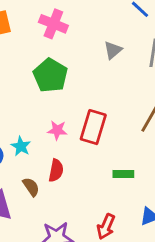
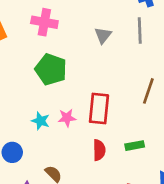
cyan star: (21, 146) -> (41, 121), moved
red semicircle: (56, 170) -> (99, 150), moved

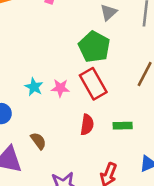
green pentagon: (51, 69) -> (94, 47), moved
red rectangle: (99, 108) -> (93, 84), turned -44

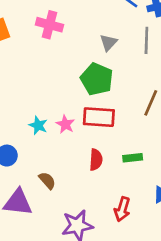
red rectangle: (93, 84) -> (99, 117), turned -52
pink star: (60, 88) -> (65, 124), turned 30

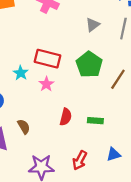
green pentagon: (97, 79) -> (89, 64), moved
red rectangle: (99, 117) -> (47, 59), moved
cyan star: (38, 125) -> (21, 73), moved

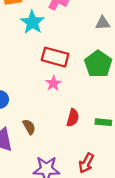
gray triangle: (93, 25) -> (103, 23), turned 32
cyan star: (21, 73) -> (32, 22), moved, size x1.5

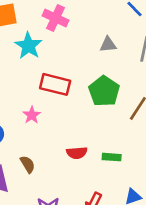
pink star: (53, 83) -> (32, 115), moved
red semicircle: (73, 118) -> (77, 153), turned 72

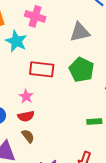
gray triangle: (108, 45) -> (80, 32), size x1.5
red semicircle: (77, 153) -> (26, 116), moved

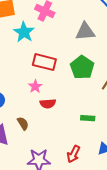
pink star: (26, 96) -> (35, 86), moved
red semicircle: (26, 116) -> (48, 104), moved

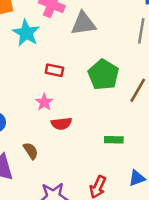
gray triangle: (85, 32) -> (83, 24), moved
red rectangle: (44, 62) -> (54, 70), size x0.6

